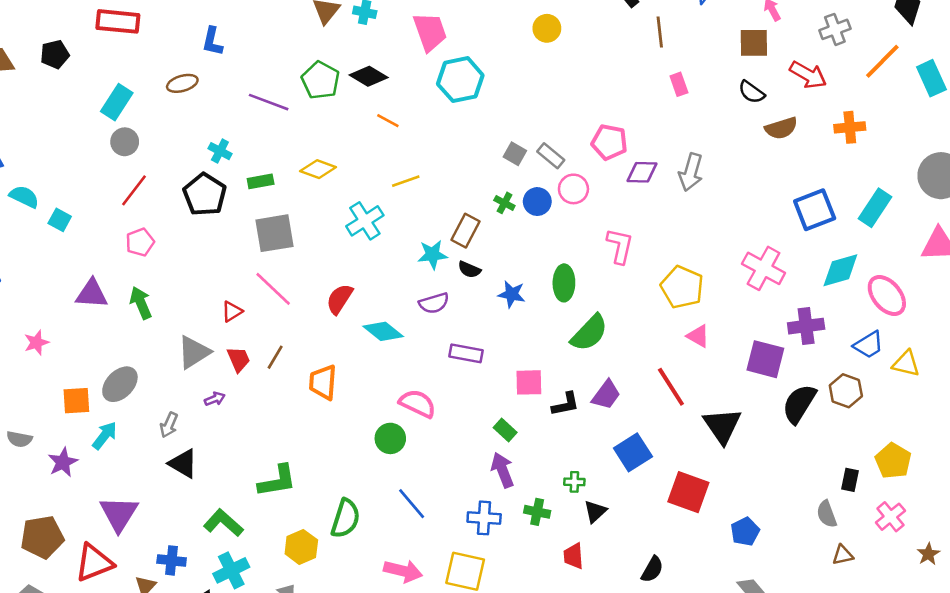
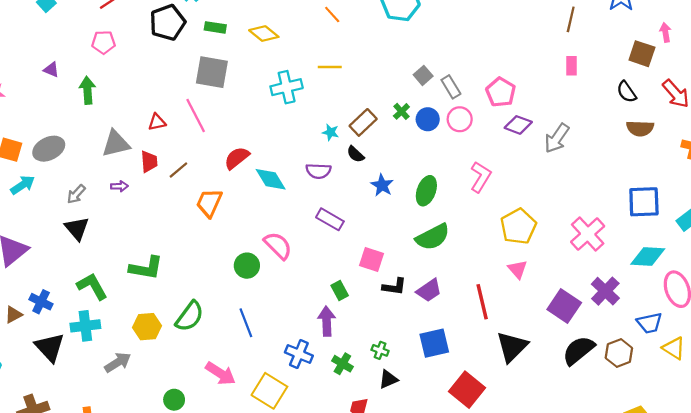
cyan star: (432, 255) -> (331, 132), size x0.7
purple triangle: (92, 294) -> (51, 70), size x0.6
red semicircle: (339, 299) -> (237, 158), moved
purple cross: (806, 326) -> (605, 291), turned 32

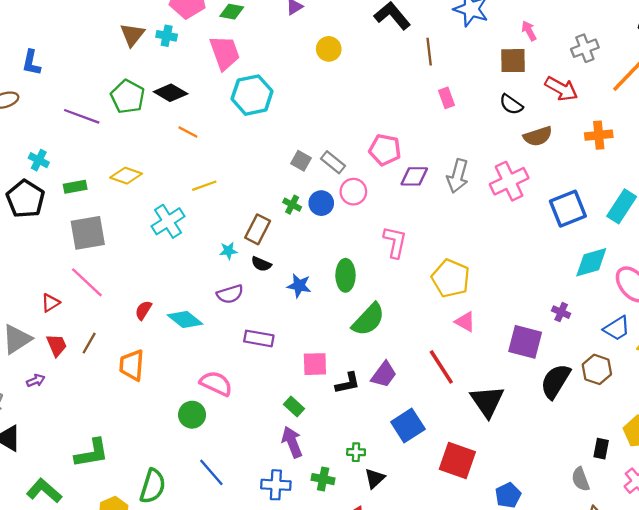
red semicircle: (237, 158) -> (143, 310), size x0.7
pink cross: (588, 234) -> (509, 181), moved, turned 36
purple cross: (605, 291) -> (561, 312), size x0.6

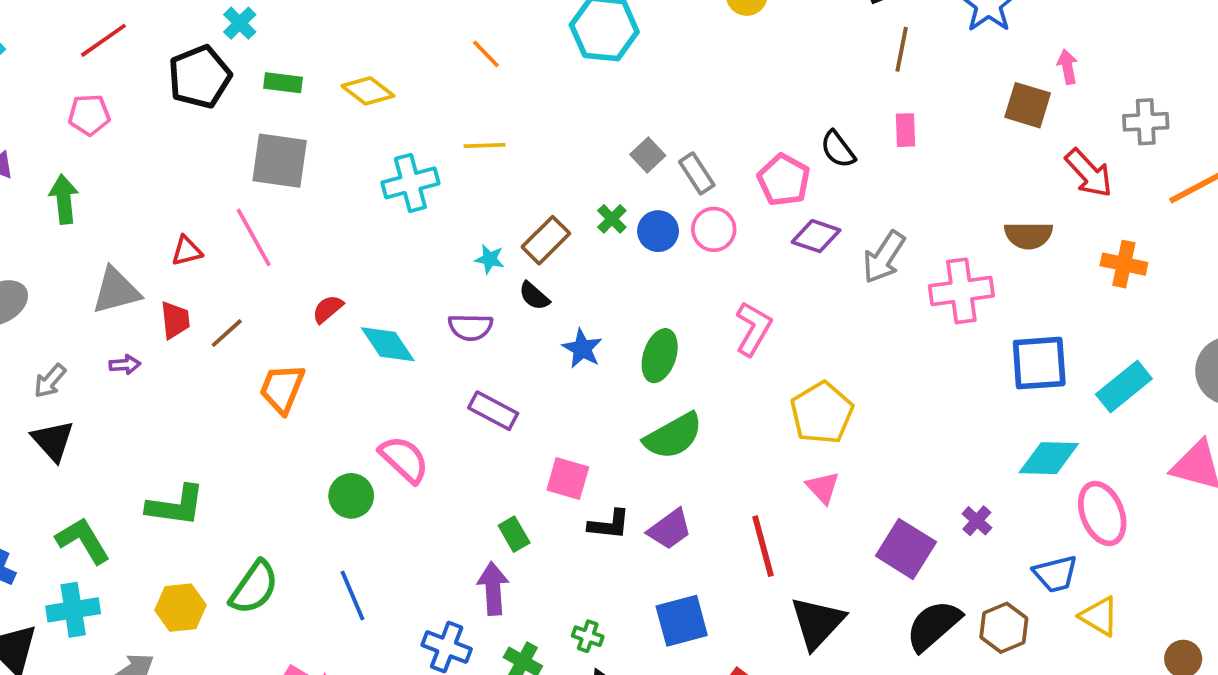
black semicircle: (511, 104) -> (838, 149), moved

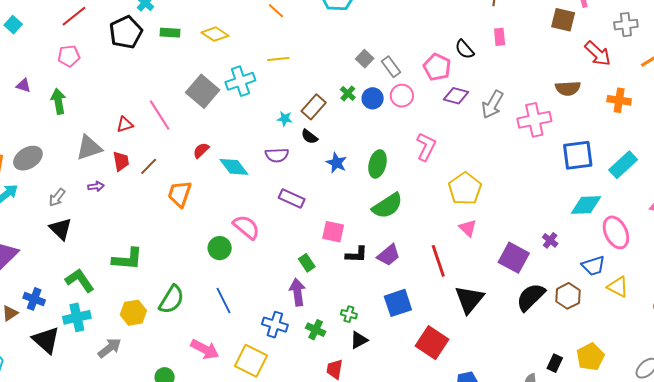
gray square: (280, 161) -> (203, 91), moved, turned 36

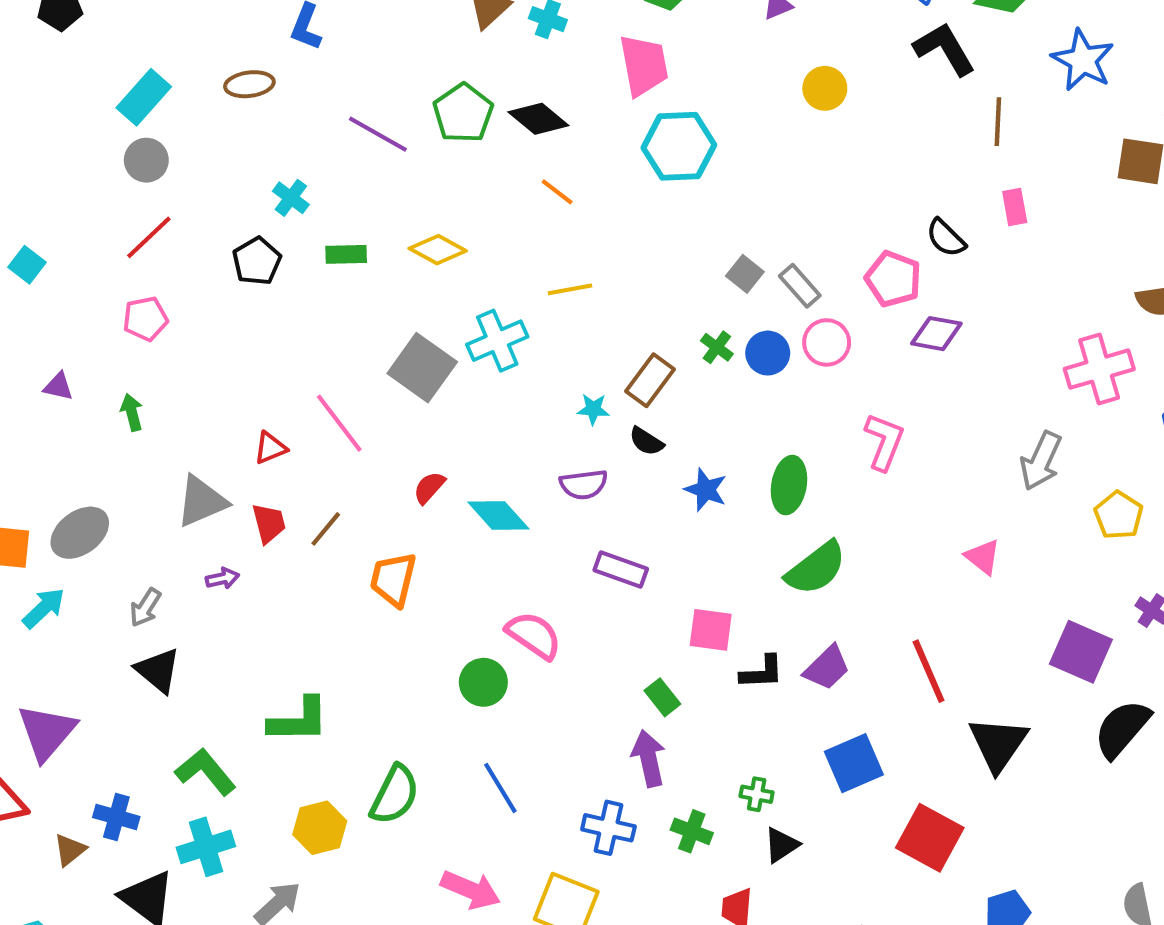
black pentagon: (126, 32) -> (257, 261), size x0.7
green arrow: (58, 101) -> (132, 412), size x0.7
gray arrow: (492, 105) -> (1041, 461), moved
yellow pentagon: (465, 189) -> (1119, 515), moved, size x0.7
pink triangle: (468, 228) -> (983, 557), moved

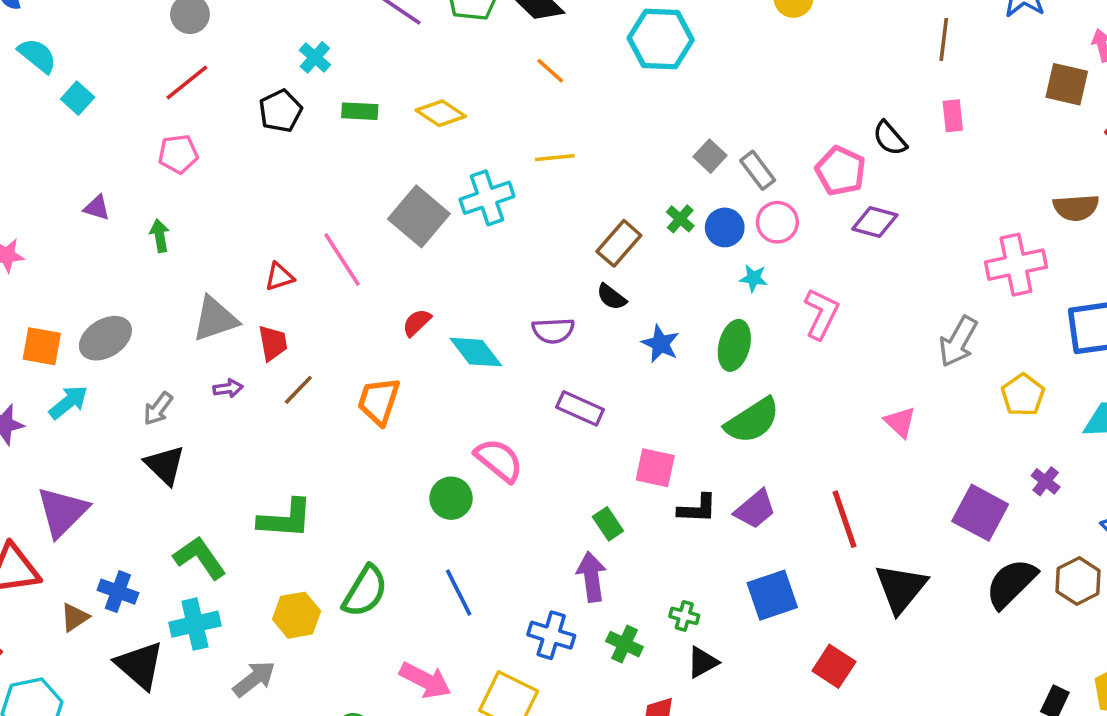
cyan star: (593, 409) -> (754, 278), moved
brown line: (326, 529) -> (298, 390), moved
red square: (930, 838) -> (834, 666), size x0.7

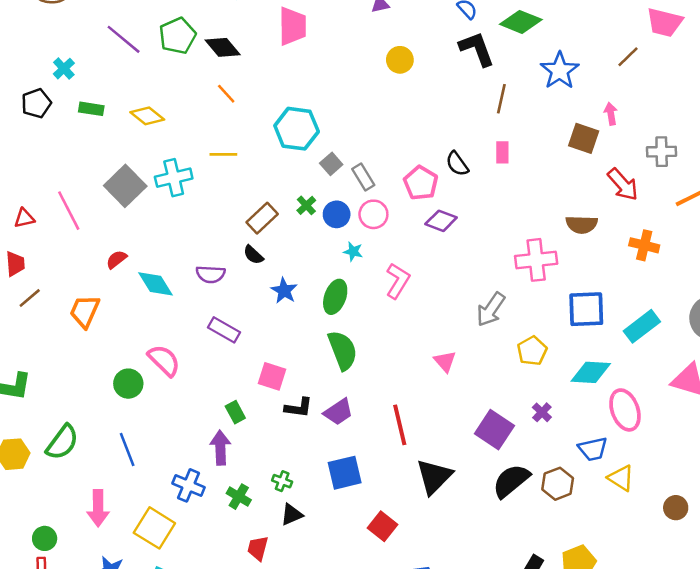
cyan hexagon: (661, 39) -> (297, 129), moved
green semicircle: (752, 421) -> (343, 350), turned -84
pink arrow: (425, 680) -> (98, 508), turned 57

